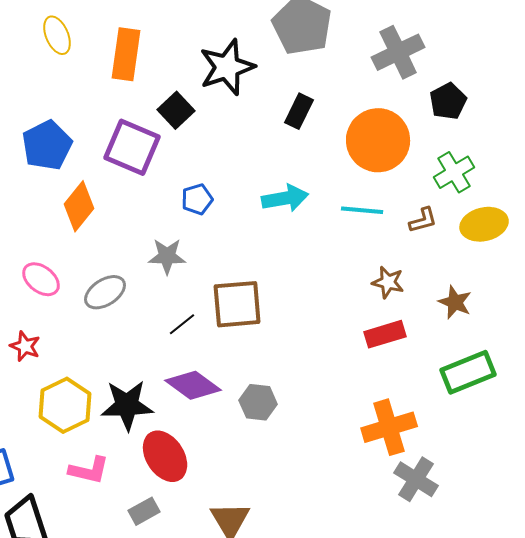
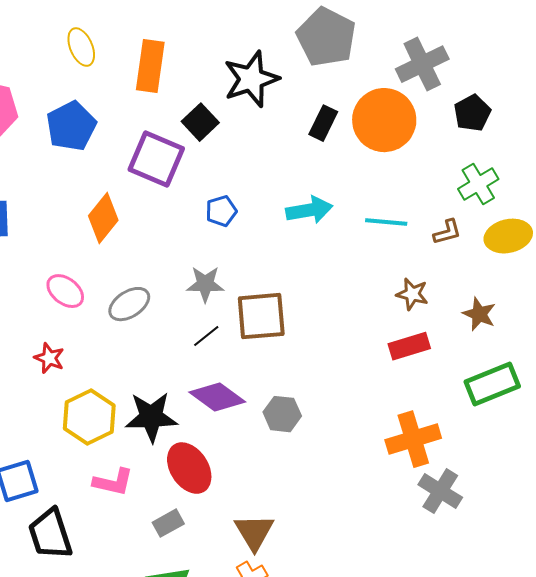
orange circle: (378, 140) -> (384, 120), moved
blue pentagon: (47, 145) -> (71, 126), moved
gray star: (167, 256) -> (205, 284), moved

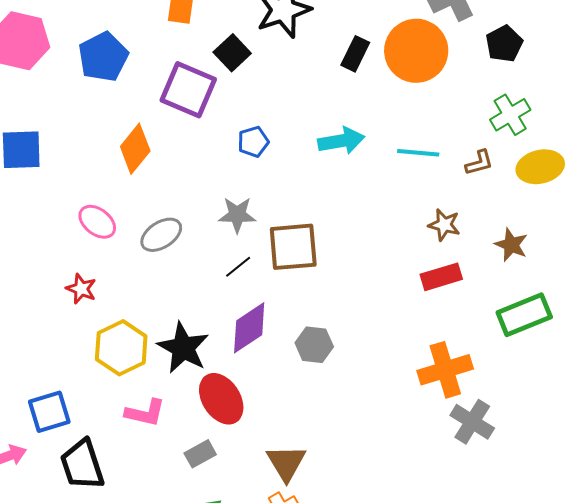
purple diamond: (217, 397) -> (249, 328), turned -70
black star: (151, 417) -> (183, 348), turned 30

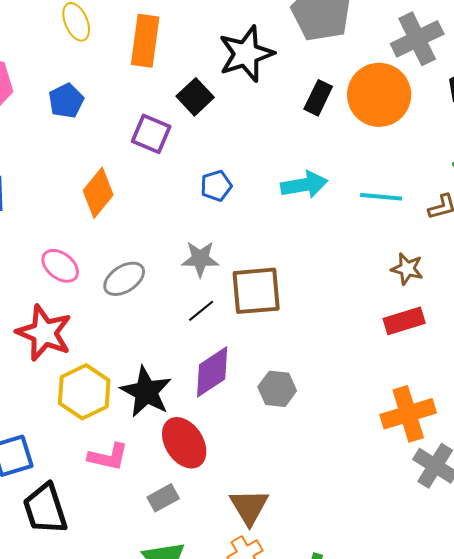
blue pentagon: (103, 57) -> (66, 101), size x0.7
purple square: (188, 90) -> (151, 134), size x0.7
red star: (81, 289) -> (44, 333), size x1.8

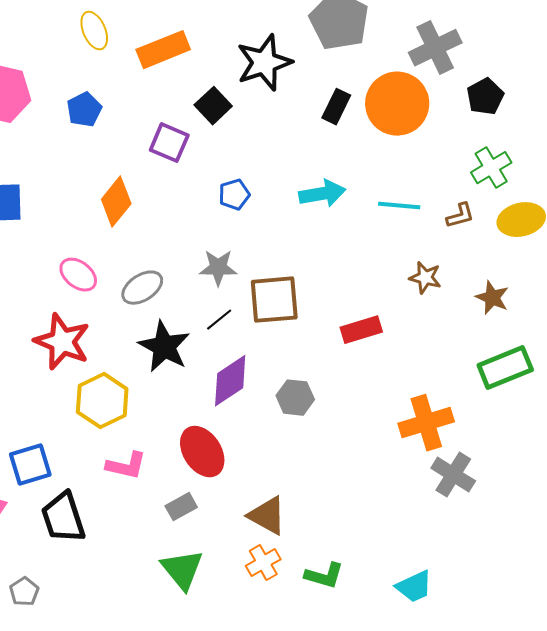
orange rectangle: (145, 41) -> (163, 50), turned 60
red rectangle: (404, 321) -> (361, 330), moved
black star: (146, 392) -> (164, 347), moved
brown triangle: (249, 507) -> (267, 516), turned -30

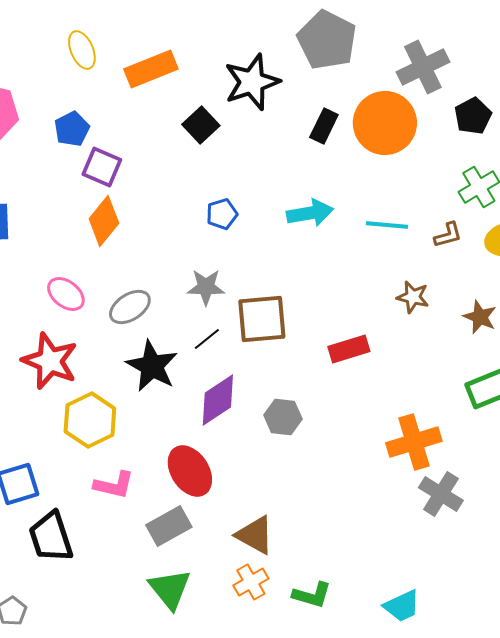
purple square: (169, 143) -> (102, 167), moved
gray rectangle: (181, 507) -> (169, 526), size x1.4

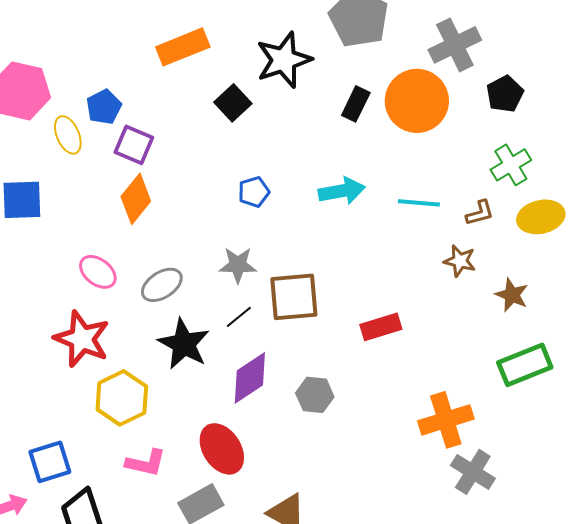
yellow ellipse: (82, 50) -> (68, 135), moved
brown star: (413, 297) -> (460, 261), moved

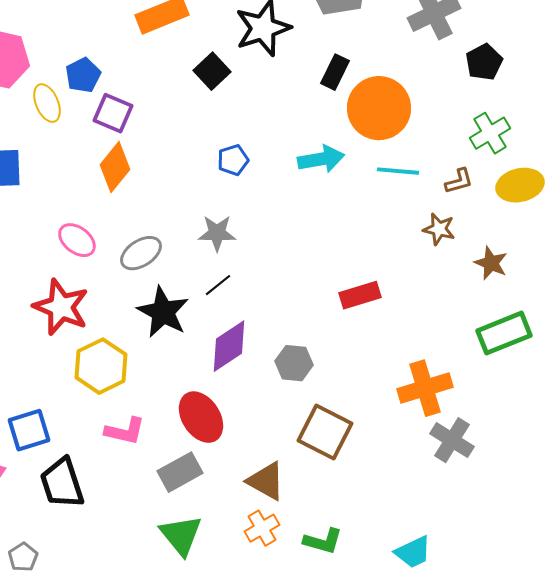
orange circle: (417, 101) -> (379, 108), moved
brown square: (294, 297) -> (325, 432), moved, turned 32

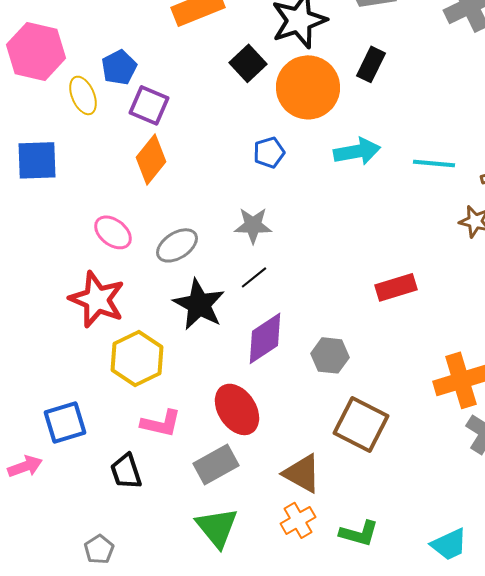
orange circle: (379, 108) -> (308, 87), moved
black trapezoid: (62, 483) -> (126, 471), moved, size x0.7
gray pentagon: (23, 557) -> (99, 549), moved

